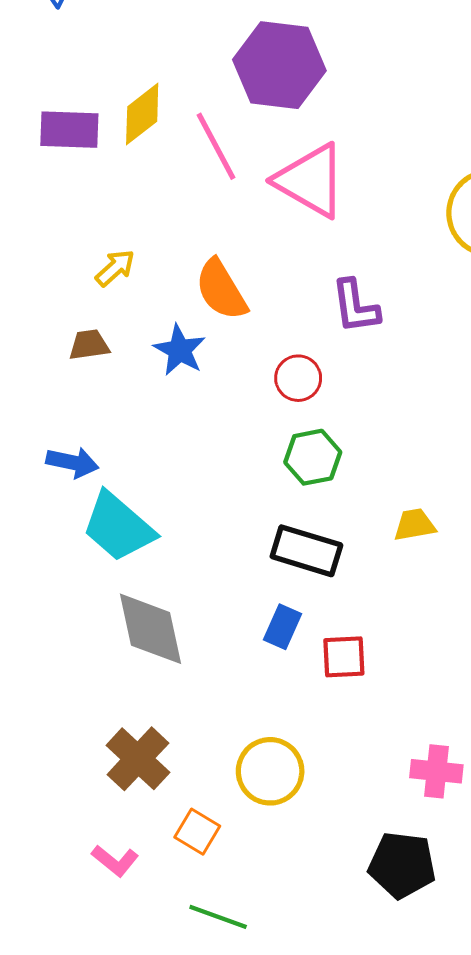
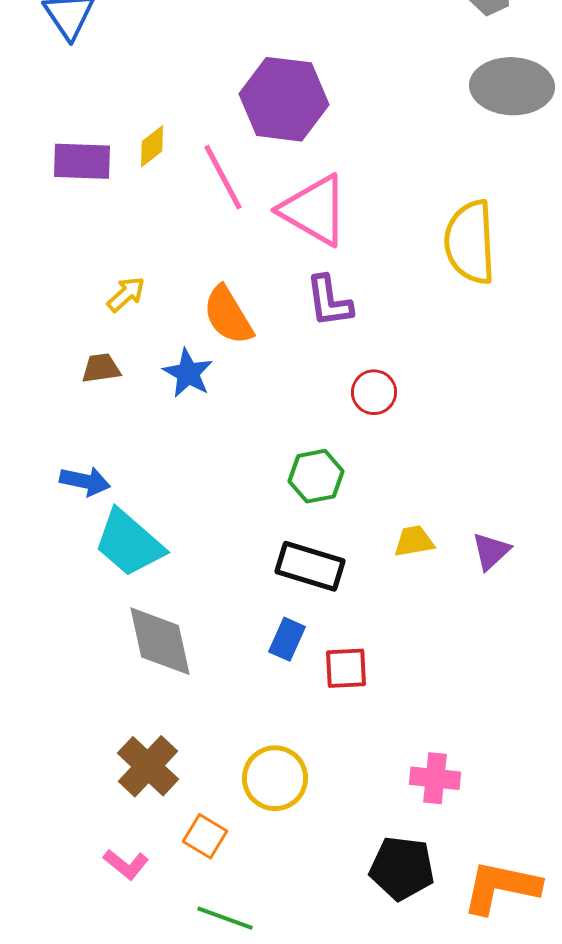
yellow diamond: (142, 114) -> (152, 146), size x0.7
purple L-shape: (355, 306) -> (329, 301), moved
red circle: (298, 378) -> (374, 392), moved

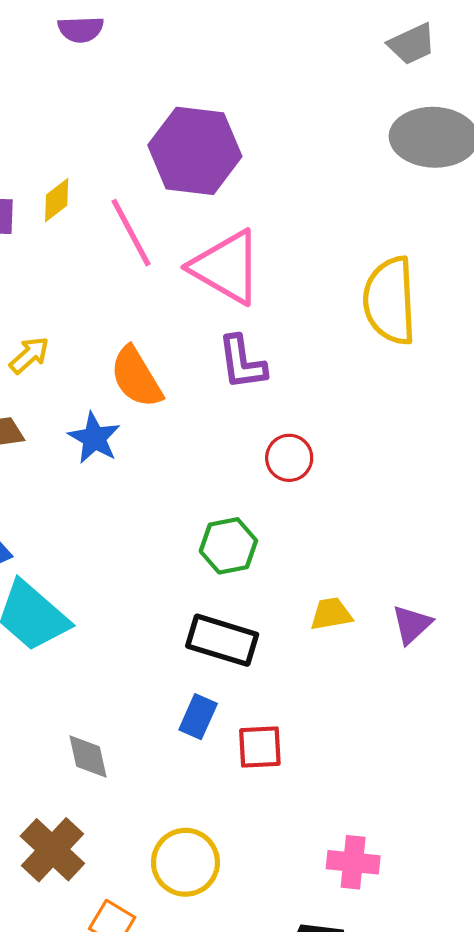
gray diamond: (160, 641) -> (88, 756), moved, size x0.6

